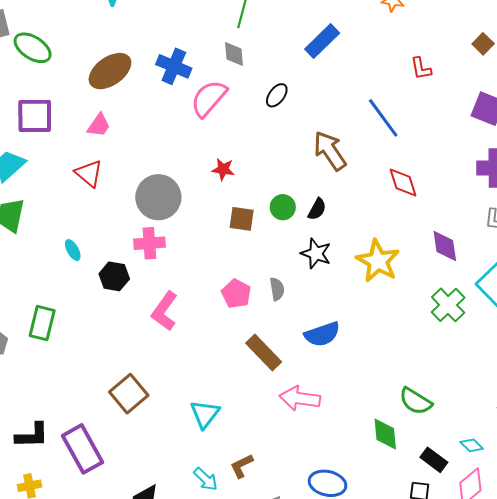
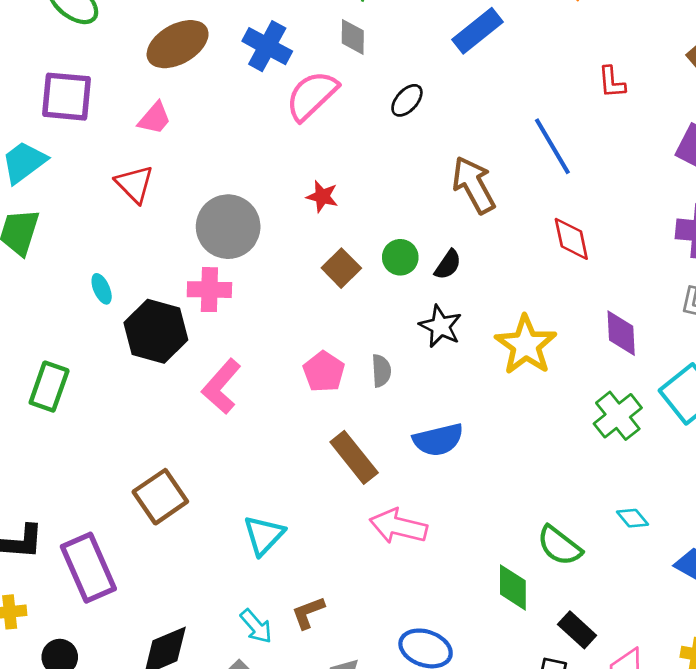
brown square: (242, 219) -> (341, 268), turned 32
black hexagon: (114, 276) -> (156, 331), size x1.5
cyan diamond: (472, 445) -> (632, 518), moved

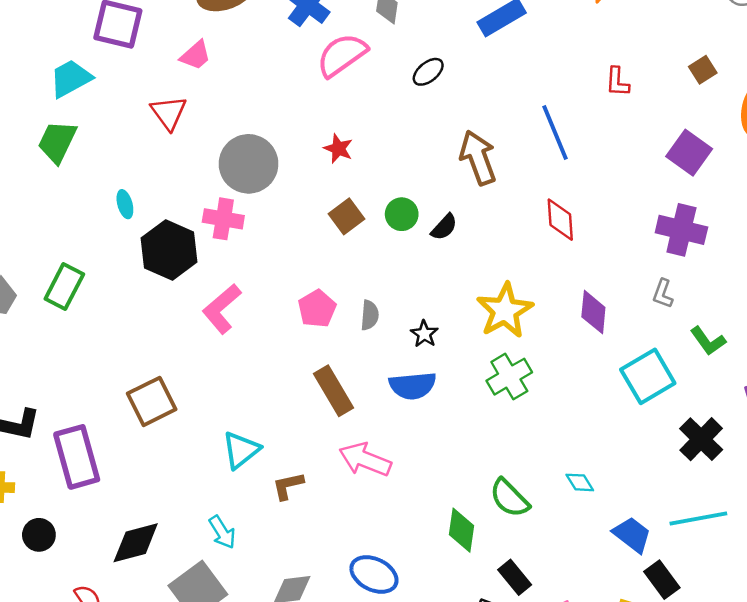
black star: (440, 326) -> (424, 334), moved, size x0.7
green cross: (618, 416) -> (509, 377), moved
brown L-shape: (308, 613) -> (288, 486), moved

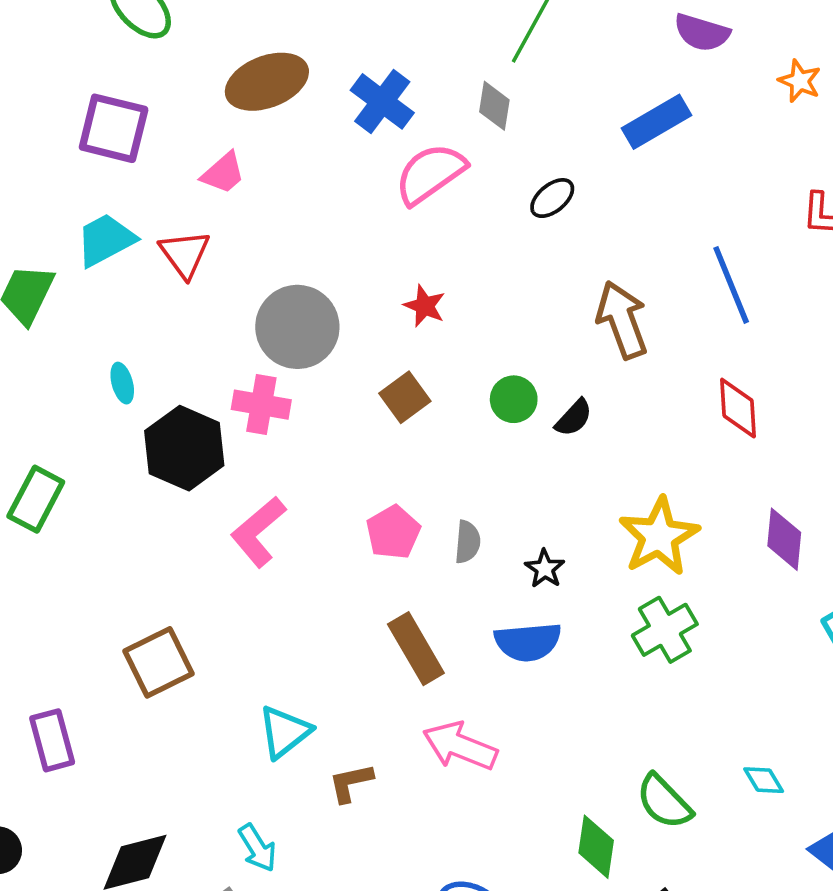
cyan trapezoid: (71, 78) -> (106, 240), moved
brown square: (346, 216) -> (405, 397), moved
purple rectangle: (77, 457) -> (52, 740), size x0.7

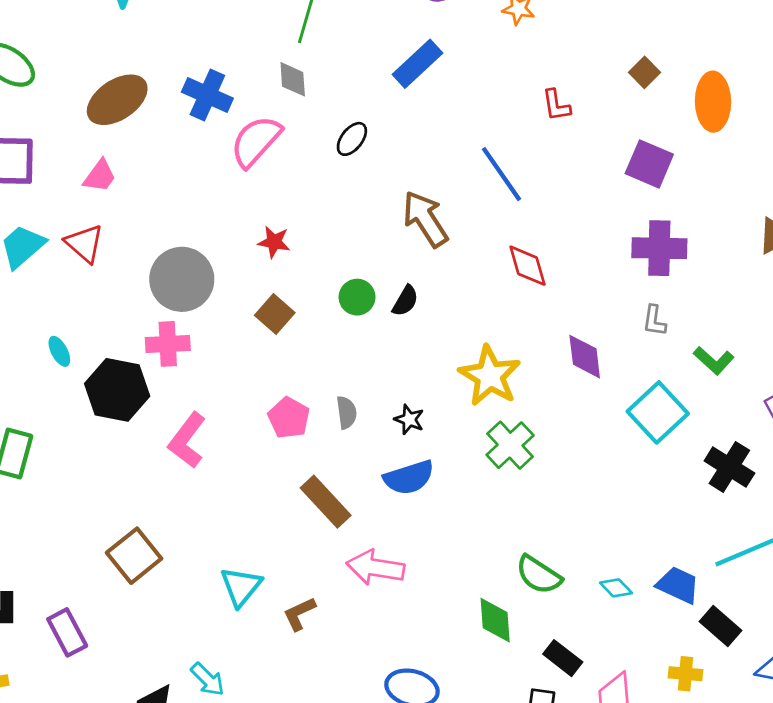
cyan diamond: (764, 780) -> (616, 588), moved
cyan arrow: (257, 848) -> (208, 679), moved

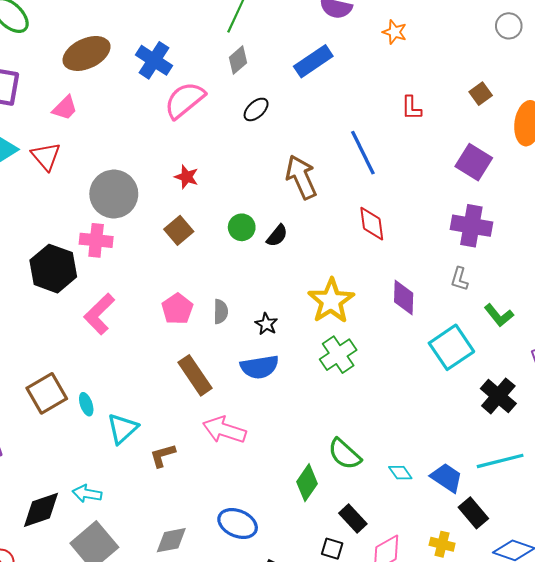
gray diamond: (293, 79) -> (238, 60), moved, turned 44
cyan ellipse: (59, 351) -> (86, 404), moved
green diamond: (495, 620) -> (307, 483), turned 30
cyan arrow: (208, 679) -> (87, 494), turned 136

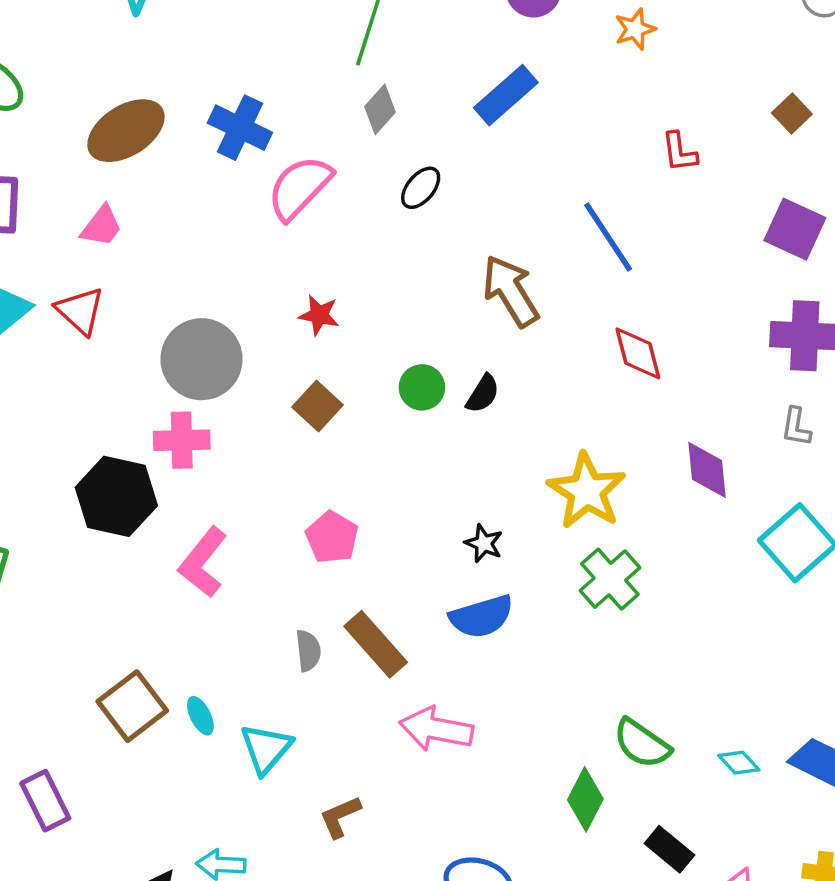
orange star: (395, 32) -> (635, 29), turned -30
gray semicircle: (221, 312) -> (308, 651), moved
brown L-shape: (163, 455) -> (340, 817), moved

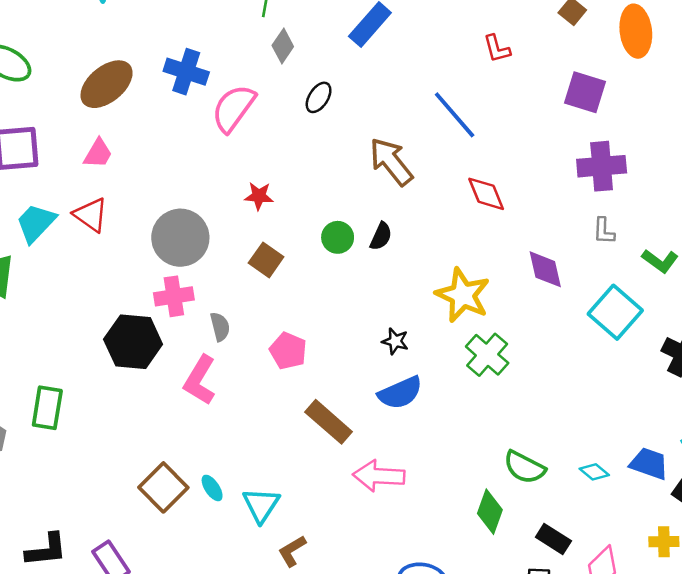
gray semicircle: (308, 651) -> (220, 327), moved
brown L-shape: (340, 817) -> (292, 551), moved

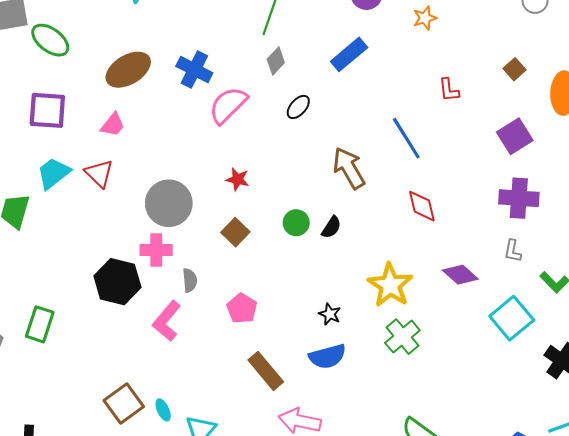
purple square: (585, 92) -> (515, 136), turned 32
purple diamond: (545, 269) -> (460, 275), turned -44

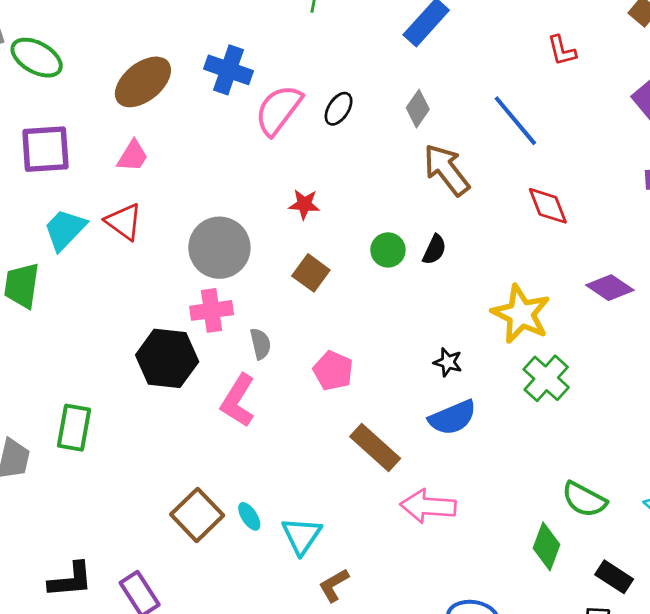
gray diamond: (276, 61) -> (418, 109), moved
black ellipse: (298, 107) -> (339, 109), moved

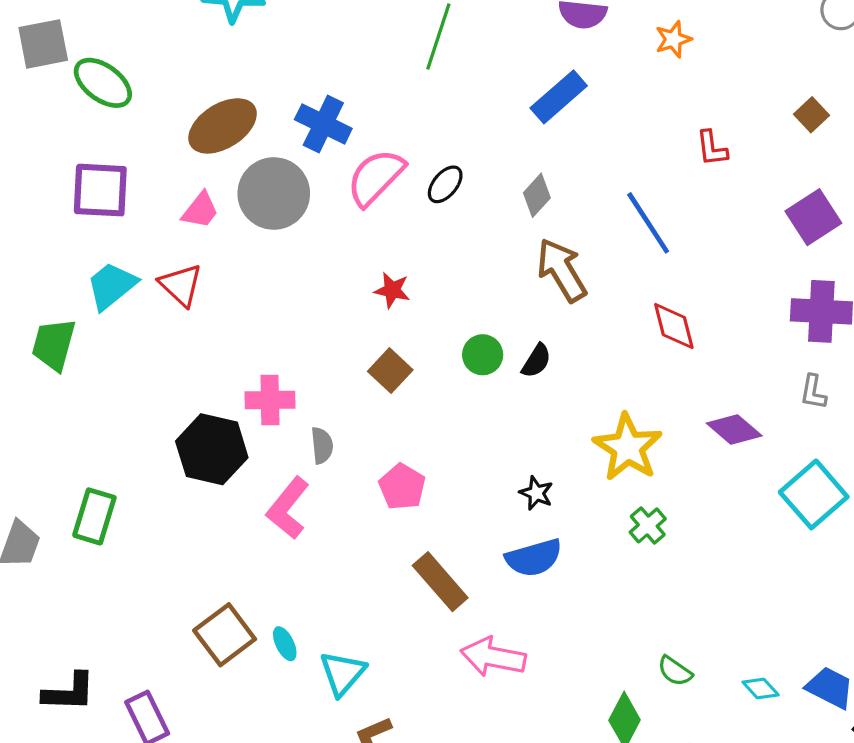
gray circle: (219, 248) -> (274, 193), moved
green cross: (546, 378) -> (648, 525), size x0.7
green semicircle: (584, 499) -> (675, 671), size x0.7

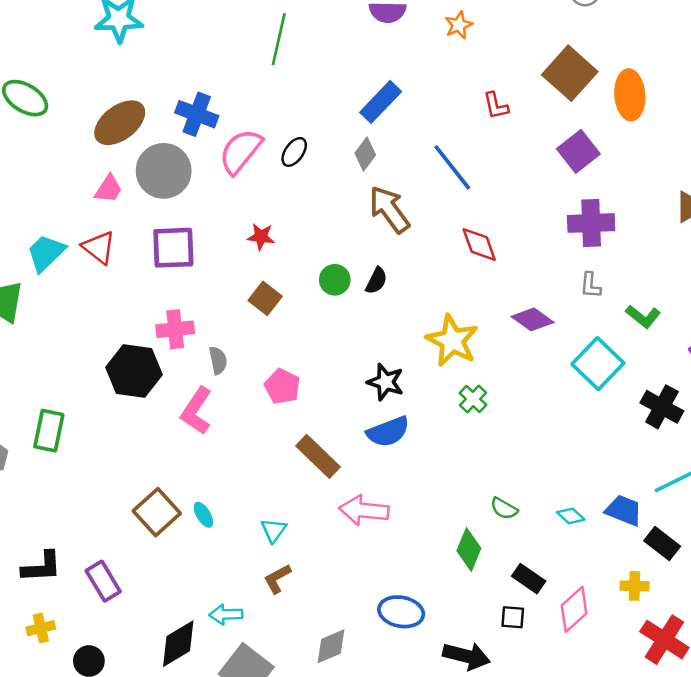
blue rectangle: (559, 97) -> (381, 102), moved
brown square: (811, 115) -> (570, 73), size x2.0
purple square: (100, 190) -> (173, 248), moved
black star: (536, 493) -> (385, 382), size x1.4
cyan triangle: (342, 673) -> (274, 530), moved, size x0.7

